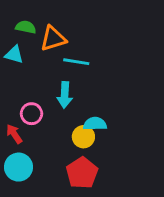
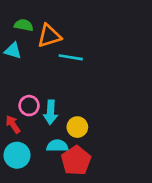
cyan arrow: (65, 95) -> (51, 112), moved
cyan semicircle: (95, 124) -> (57, 146), moved

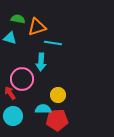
pink circle: (29, 106) -> (22, 79), size x1.5
cyan arrow: (51, 112) -> (41, 62), moved
red pentagon: (76, 161) -> (57, 120), turned 30

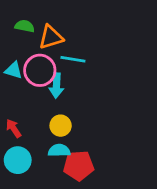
cyan triangle: (10, 38) -> (14, 70), moved
pink circle: (22, 79) -> (40, 70), moved
yellow circle: (58, 95) -> (61, 126), moved

